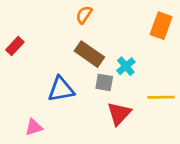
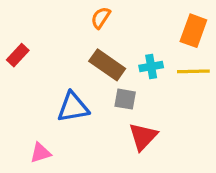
cyan cross: (126, 66) -> (151, 67), moved, turned 30
yellow line: (161, 97) -> (193, 71), moved

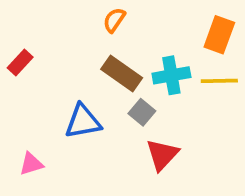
cyan cross: (151, 67) -> (171, 75), size x1.4
gray square: (125, 99) -> (142, 112), turned 30
pink triangle: (40, 153) -> (31, 164), moved

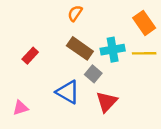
orange rectangle: (219, 35) -> (144, 23), turned -55
red rectangle: (20, 62) -> (30, 56), moved
blue triangle: (83, 121) -> (68, 92), moved, turned 40

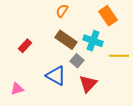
orange rectangle: (144, 23) -> (108, 16), moved
cyan cross: (113, 50) -> (93, 41), turned 30
yellow line: (144, 53) -> (119, 56), moved

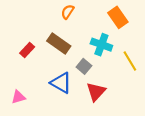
brown rectangle: (66, 40) -> (59, 43), moved
yellow line: (119, 56) -> (130, 61), turned 60

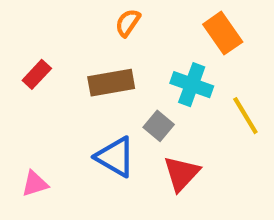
brown rectangle: (59, 43) -> (111, 83), turned -45
red rectangle: (27, 50) -> (37, 74), moved

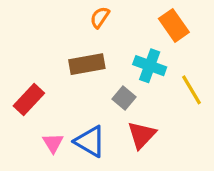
red rectangle: (37, 74) -> (29, 100), moved, size x1.4
blue triangle: (115, 157) -> (90, 141), moved
pink triangle: (35, 184) -> (53, 143), moved, turned -45

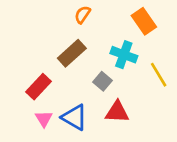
brown rectangle: (87, 64) -> (72, 53), turned -32
red rectangle: (29, 100) -> (38, 87), moved
red triangle: (142, 135) -> (117, 112), turned 50

